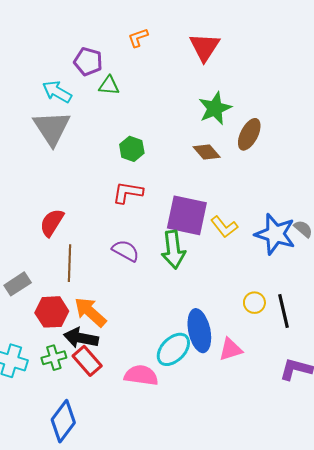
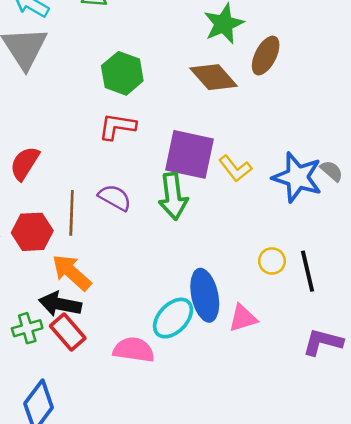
green hexagon: (132, 149) -> (122, 73), size x1.4
brown diamond: (207, 152) -> (214, 77), size x1.4
brown line: (69, 263) -> (72, 213), moved
red hexagon: (52, 312) -> (32, 232), moved

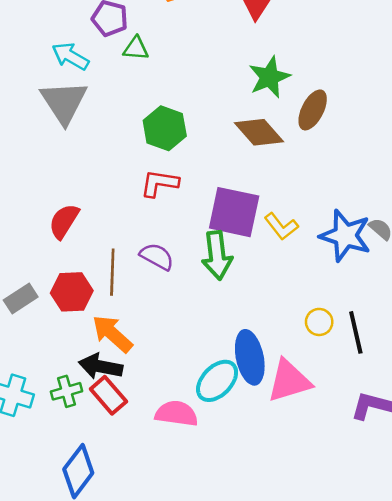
pink triangle: (243, 318) -> (289, 381), size x1.5

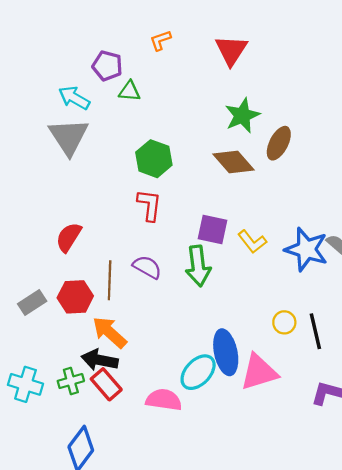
red L-shape: (159, 183) -> (149, 205), turned 88
purple square: (234, 212) -> (212, 229), size x0.7

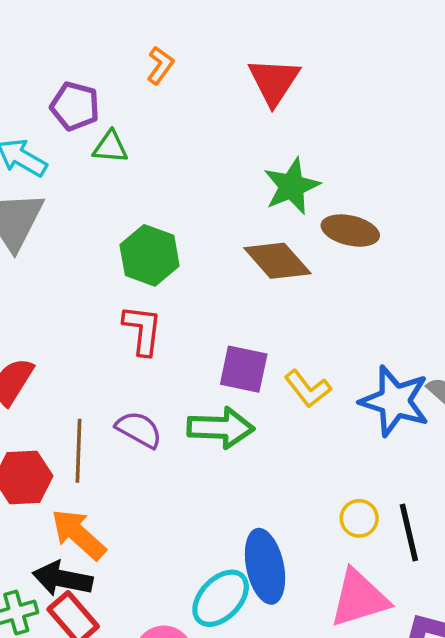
orange L-shape: (160, 40) -> (160, 65), turned 145
brown ellipse: (279, 143) -> (350, 231), turned 76
green arrow: (198, 266) -> (221, 428), turned -81
pink triangle: (259, 372) -> (359, 598), moved

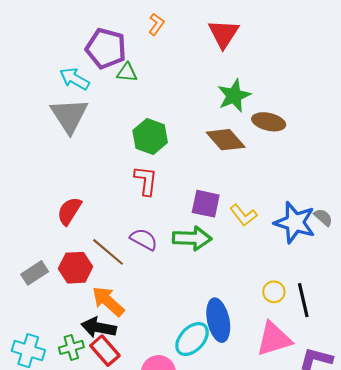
purple pentagon: (75, 106) -> (106, 48), size x1.4
brown line: (78, 451) -> (108, 252), turned -52

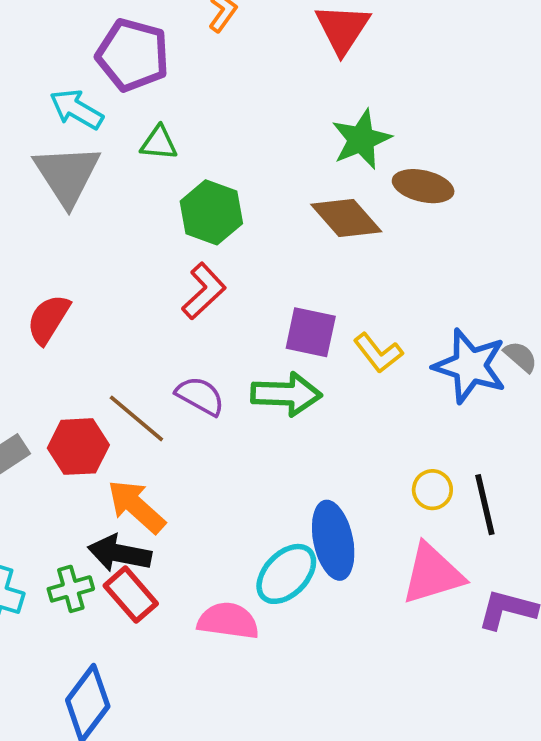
green triangle: (127, 73) -> (159, 143), moved
red L-shape: (146, 181) -> (204, 291), turned 40
red semicircle: (69, 211) -> (48, 319), moved

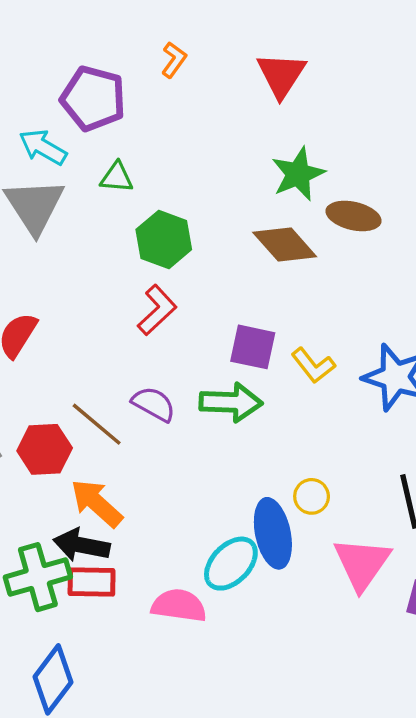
yellow circle: (432, 490) -> (312, 496), moved
pink triangle: (432, 574) -> (362, 564), turned -38
green cross: (71, 589) -> (38, 577), size x1.6
red rectangle: (131, 595) -> (92, 582), turned -48

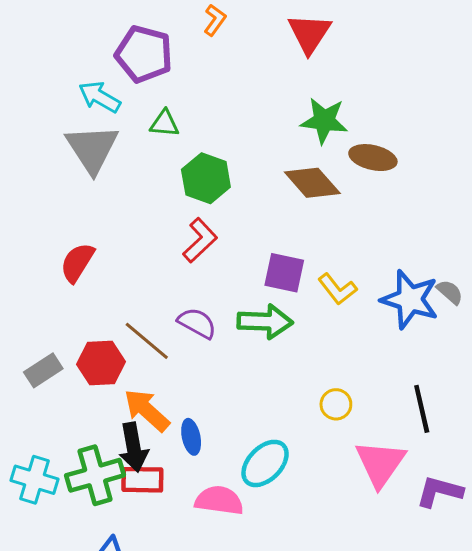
green star: (298, 174) -> (324, 121), turned 30
blue ellipse: (273, 533) -> (191, 437), moved, size x0.6
black arrow: (81, 545) -> (133, 447), turned -111

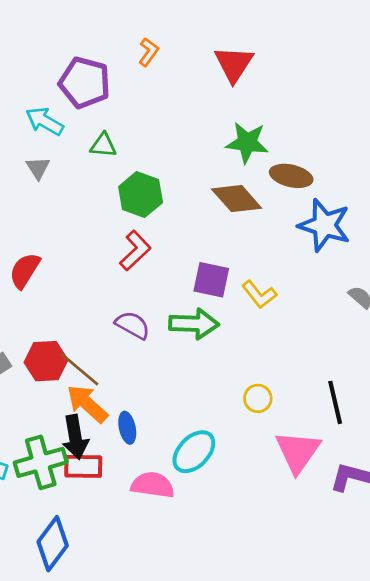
gray triangle: (92, 149) -> (38, 168), size x0.5
blue star: (410, 299) -> (324, 225), moved
brown line: (147, 341) -> (79, 369), moved

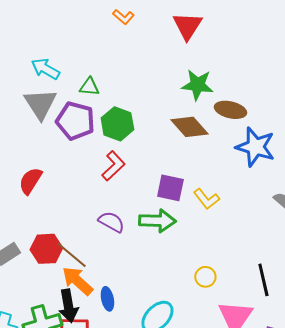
orange L-shape: (149, 52) -> (123, 17), turned 95
purple pentagon: (85, 83) -> (75, 121), moved
gray triangle: (38, 168) -> (40, 104), size x1.8

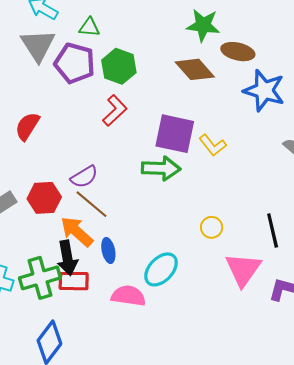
purple square: (170, 188) -> (175, 134), size x1.4
purple semicircle: (111, 222) -> (84, 177), moved, turned 120
brown line: (71, 255) -> (92, 204), moved

